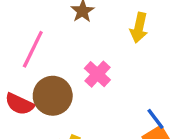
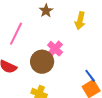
brown circle: (53, 96) -> (42, 62), moved

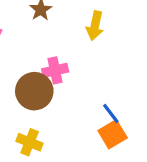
pink cross: (55, 49) -> (55, 70), turned 35

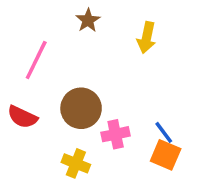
pink cross: (55, 70) -> (116, 134), moved
orange square: (113, 134) -> (166, 155), turned -36

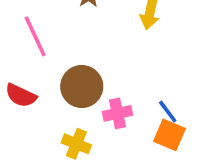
pink line: (36, 60) -> (35, 36), turned -51

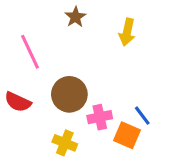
orange square: (169, 135) -> (127, 135), moved

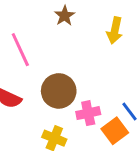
orange square: (127, 135) -> (115, 131), turned 30

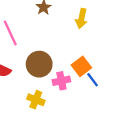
orange square: (115, 131) -> (81, 66), moved

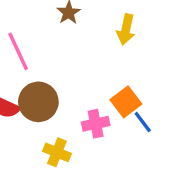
brown circle: (39, 64) -> (38, 102), moved

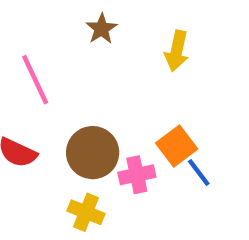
brown circle: (38, 102) -> (93, 153), moved

